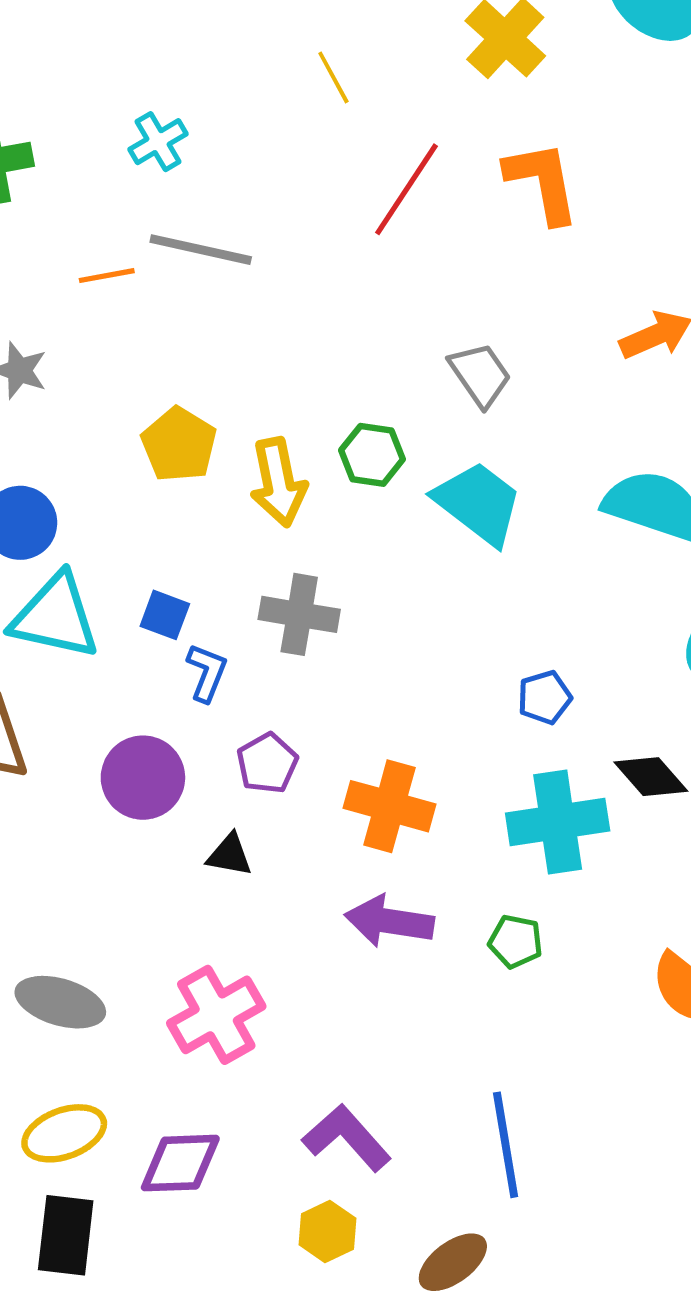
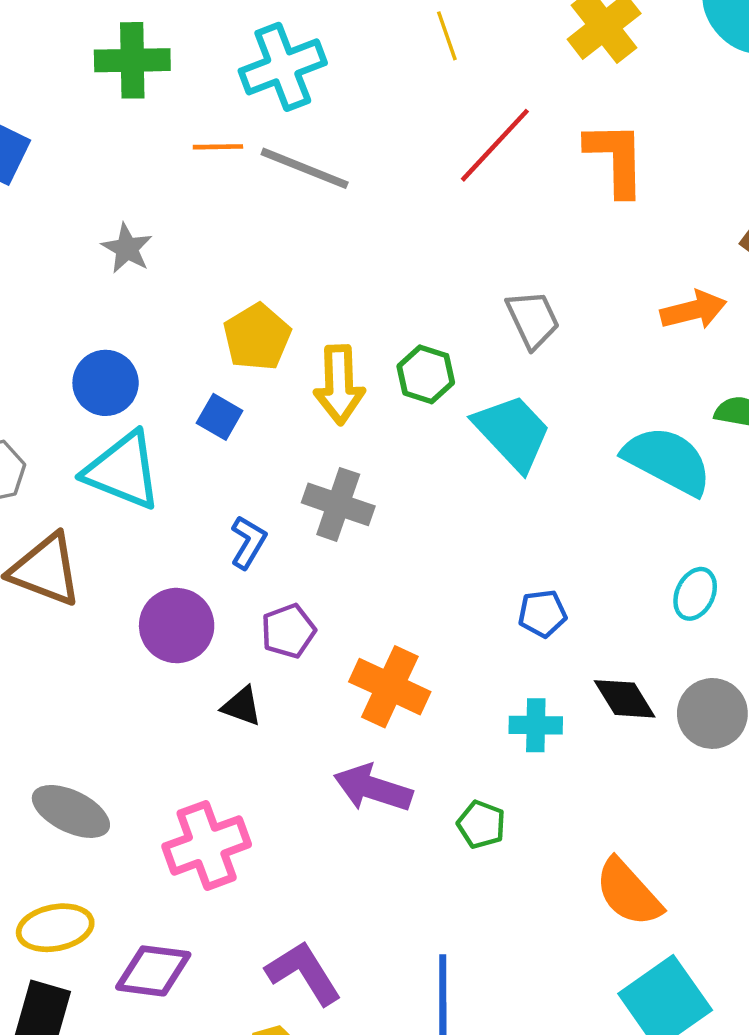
cyan cross: (158, 142) -> (283, 67), size x1.6
orange line: (107, 276) -> (218, 147), moved
blue square: (165, 615) -> (220, 417), moved
cyan cross: (558, 822) -> (536, 725), size x0.6

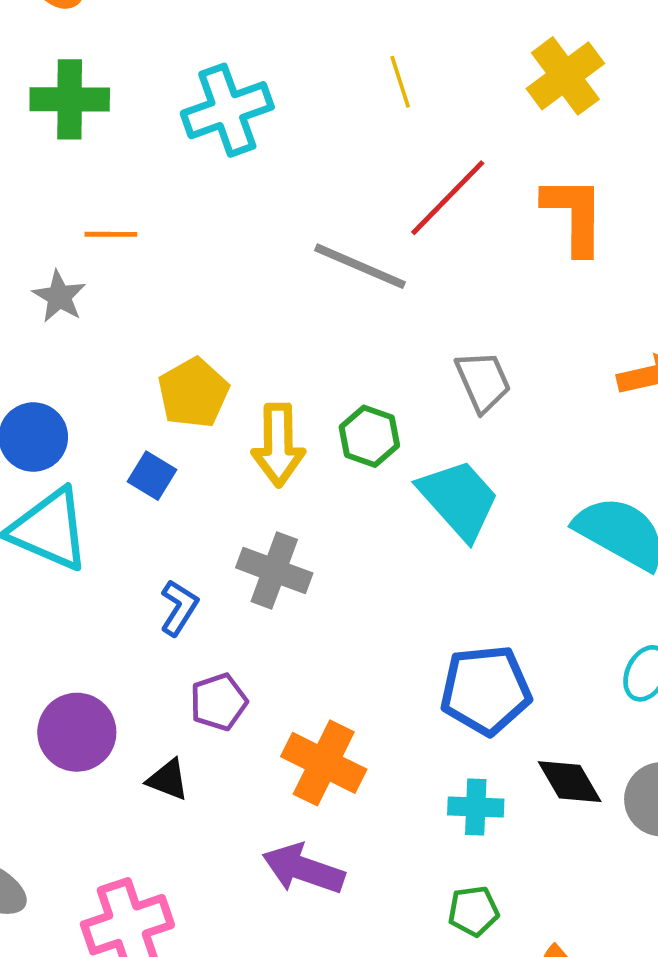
orange line: (218, 147) -> (111, 234), moved
gray line: (305, 168) -> (360, 266), moved
blue pentagon: (542, 613) -> (486, 690), size x1.8
purple circle: (177, 626) -> (77, 732), moved
green pentagon: (481, 824) -> (473, 911), moved, turned -30

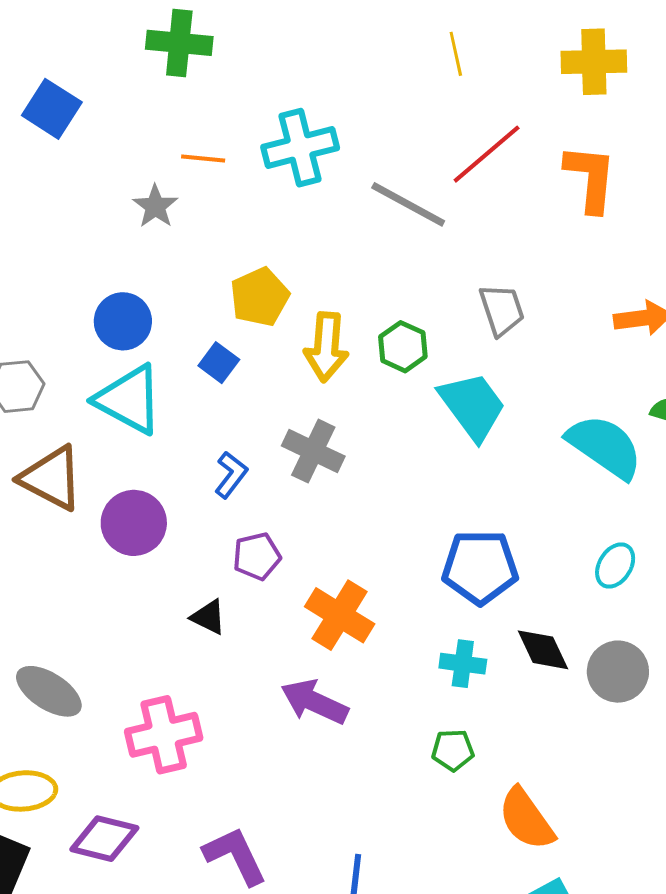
yellow cross: (565, 76) -> (594, 62), turned 30
cyan cross: (227, 110) -> (300, 148), moved
purple circle: (77, 732) -> (134, 523), moved

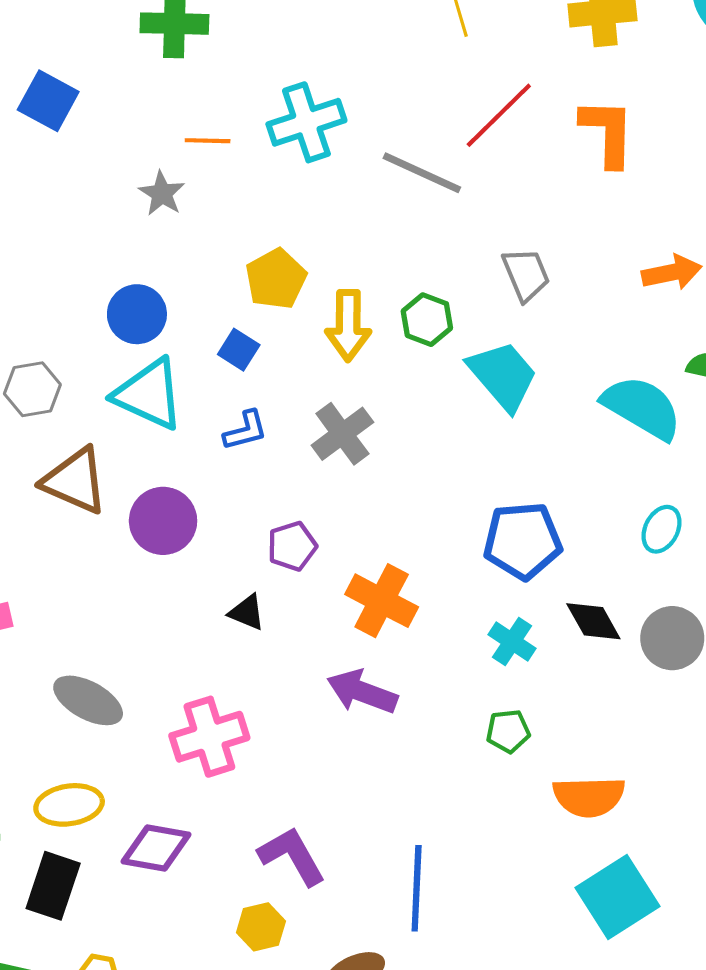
gray cross: (313, 451) -> (342, 434), turned 32
blue L-shape: (231, 475) -> (245, 430), moved, turned 42
cyan cross: (463, 664) -> (512, 641), turned 30
orange semicircle: (526, 819) -> (589, 797), turned -52

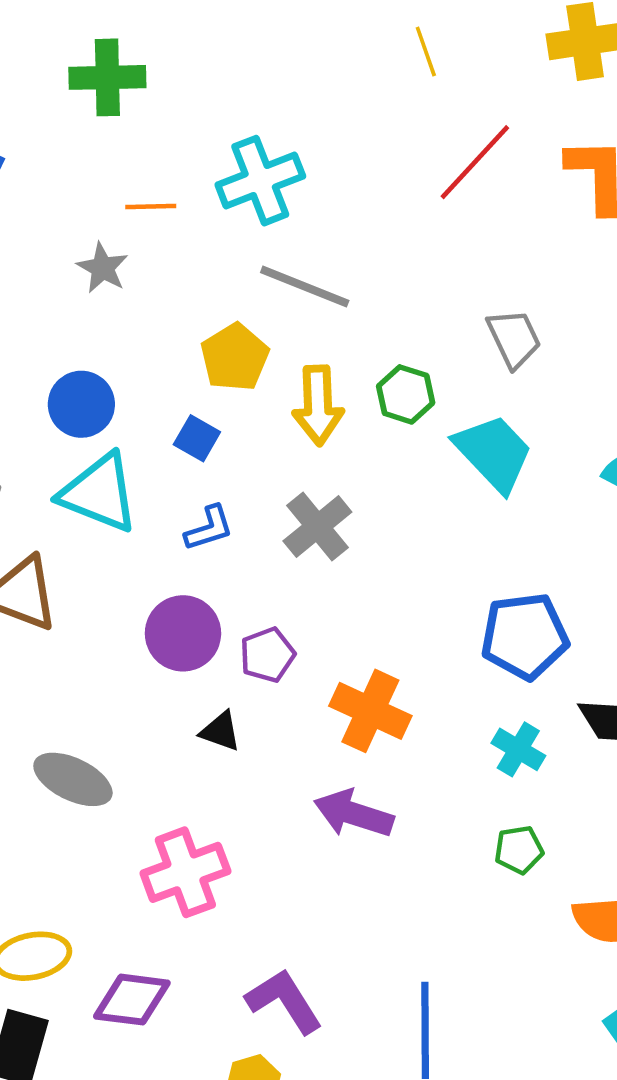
gray line: (422, 173) -> (305, 286), moved
purple circle: (163, 521) -> (183, 633), moved
gray ellipse: (88, 700) -> (73, 779), moved

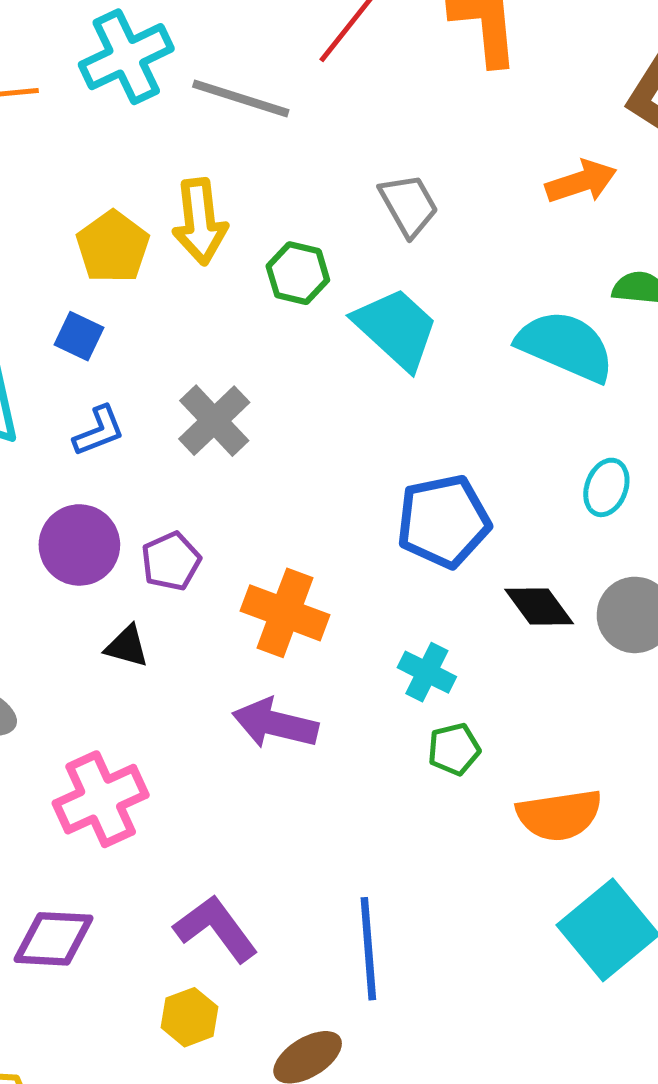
gray line: (305, 286) -> (241, 98), moved
yellow arrow: (318, 405) -> (200, 222), moved
cyan cross: (518, 749) -> (427, 672), moved

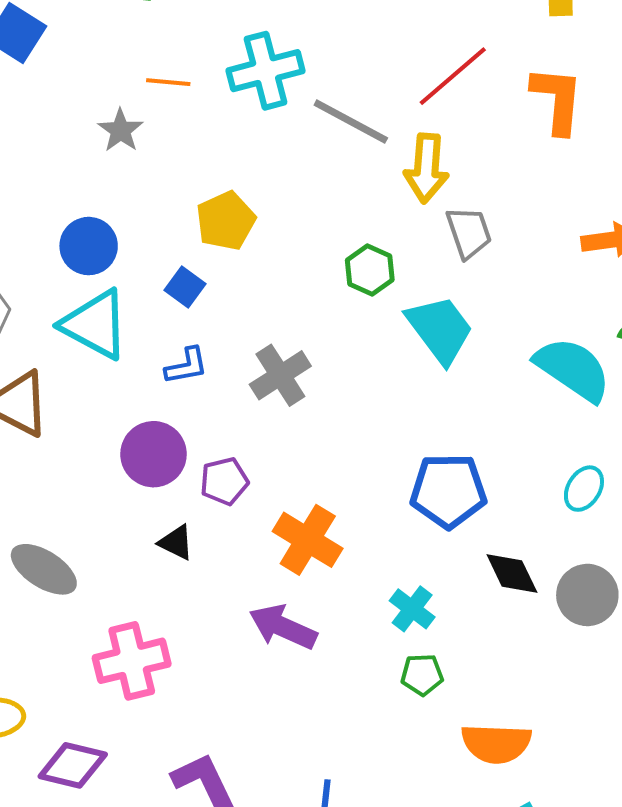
yellow arrow: (200, 222) -> (426, 168), moved

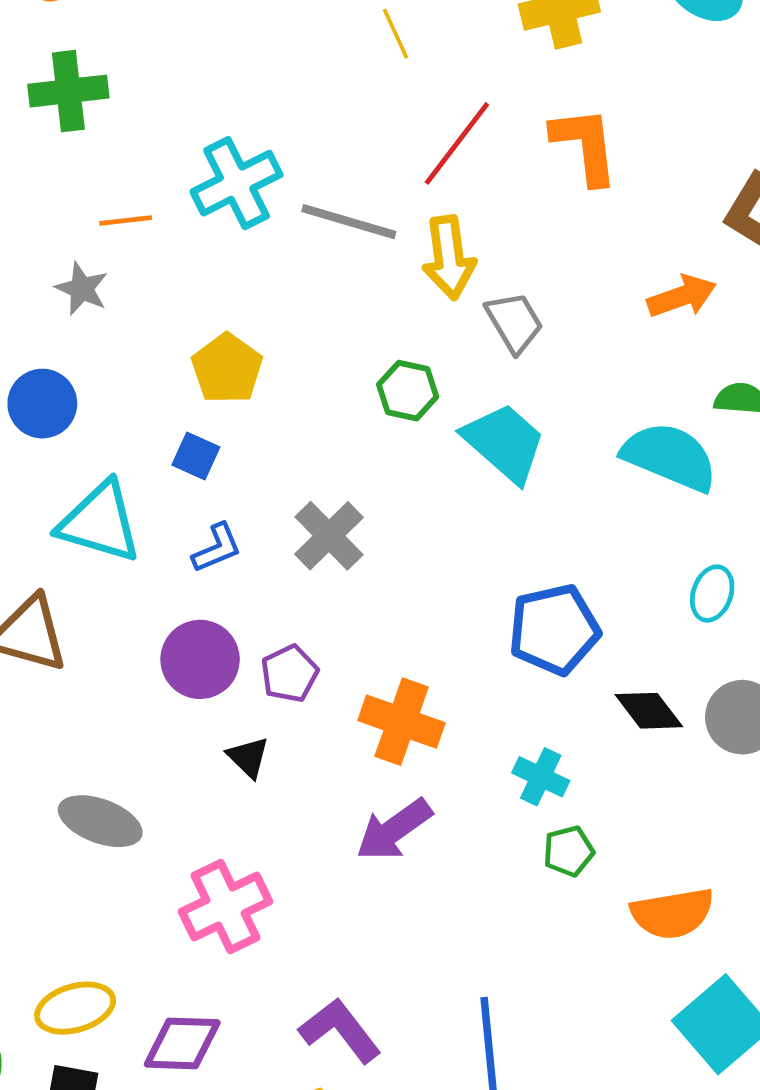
blue circle: (89, 246) -> (42, 404), moved
black triangle: (176, 542) -> (248, 757), turned 30
purple arrow: (283, 627) -> (394, 830), turned -48

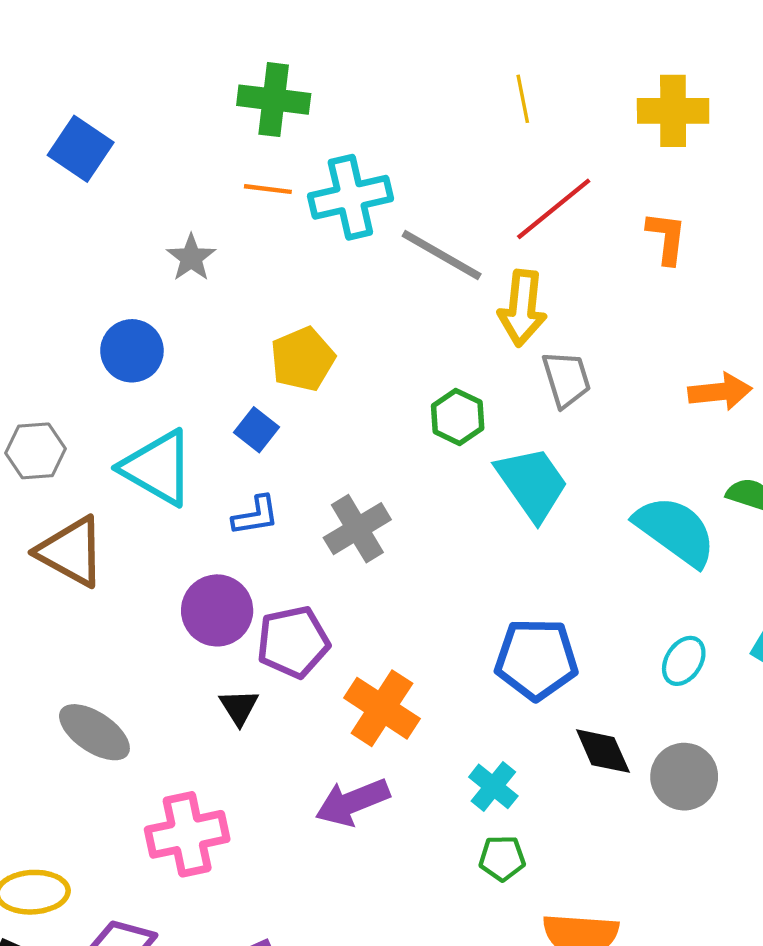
green cross: (68, 91) -> (274, 100), moved
orange L-shape: (585, 145) -> (666, 238), size x0.7
orange line: (126, 221) -> (268, 189), moved
purple pentagon: (289, 674) -> (293, 642), size x1.4

